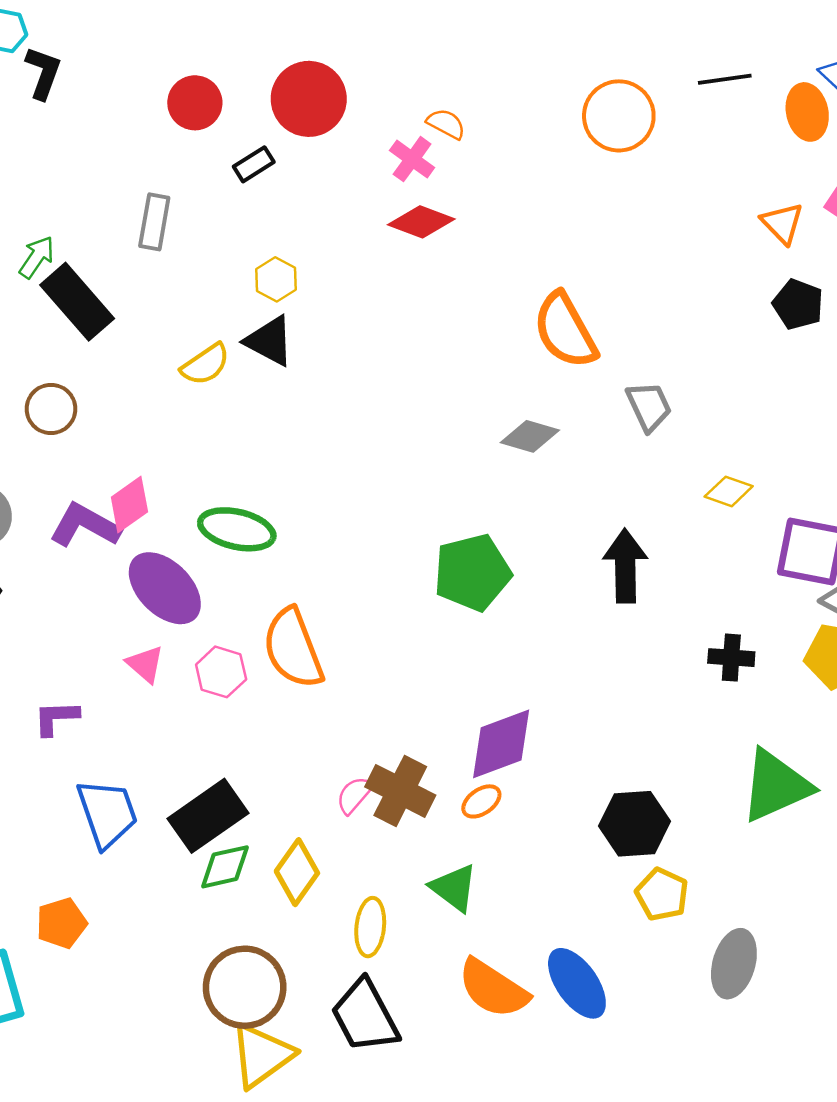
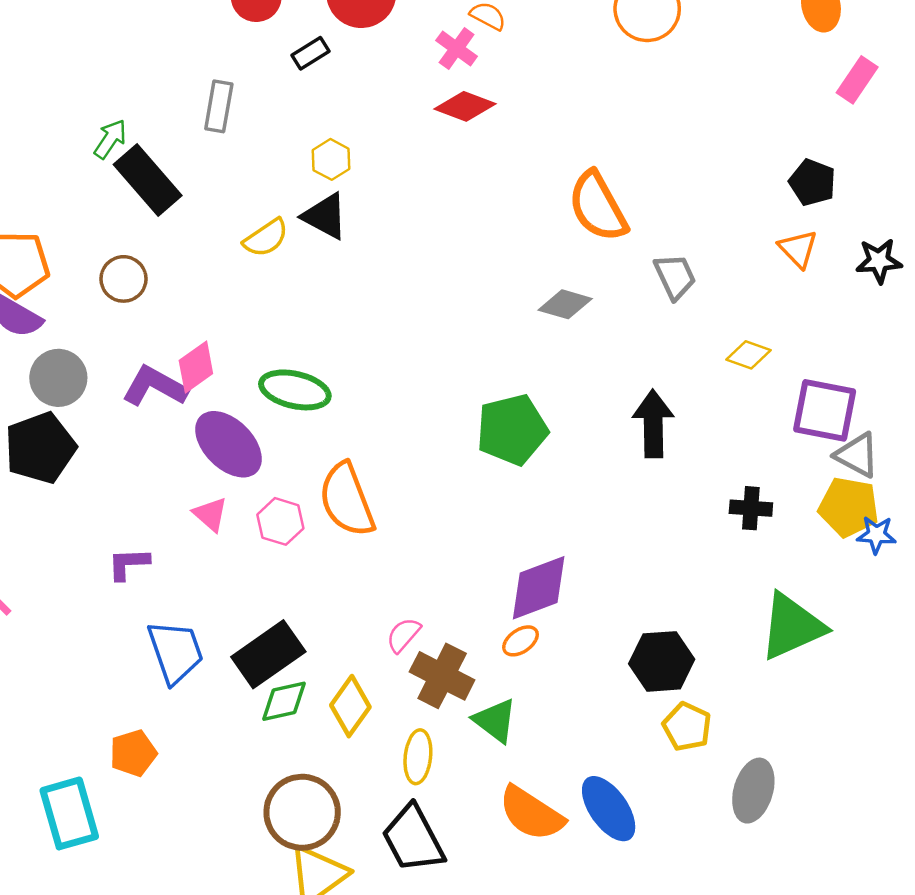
orange triangle: (782, 223) -> (798, 249), moved
brown cross: (400, 791) -> (442, 676), moved

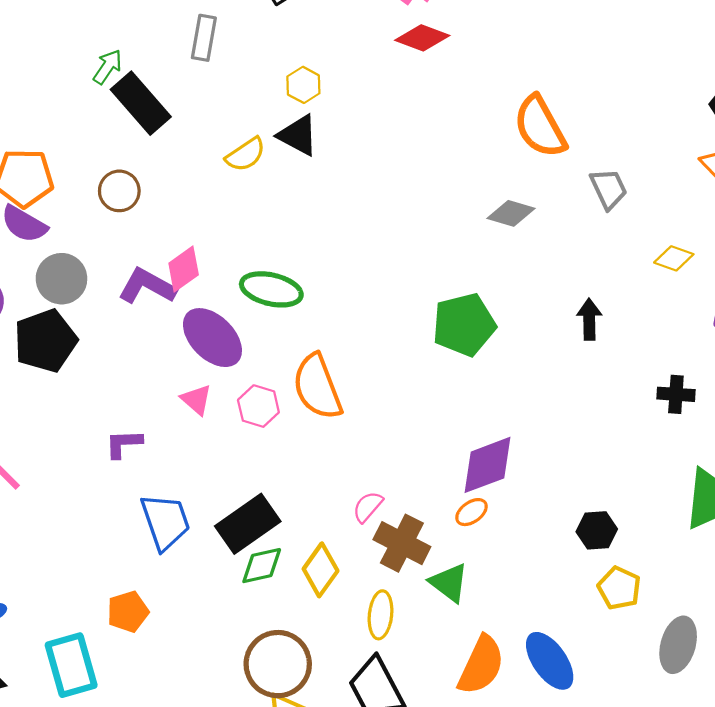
black arrow: (653, 424) -> (589, 319), size x0.7
black hexagon: (662, 661) -> (597, 530), size x0.7
orange semicircle: (531, 813) -> (481, 665), turned -98

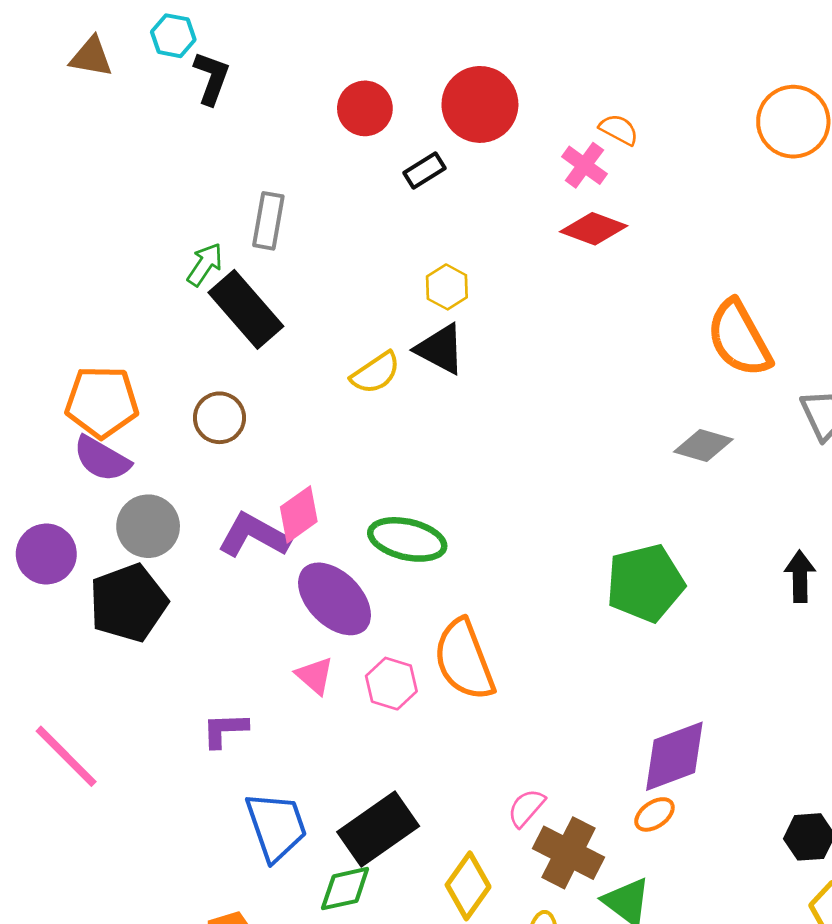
gray rectangle: (204, 38) -> (268, 221), moved
green diamond: (262, 566) -> (345, 889), moved

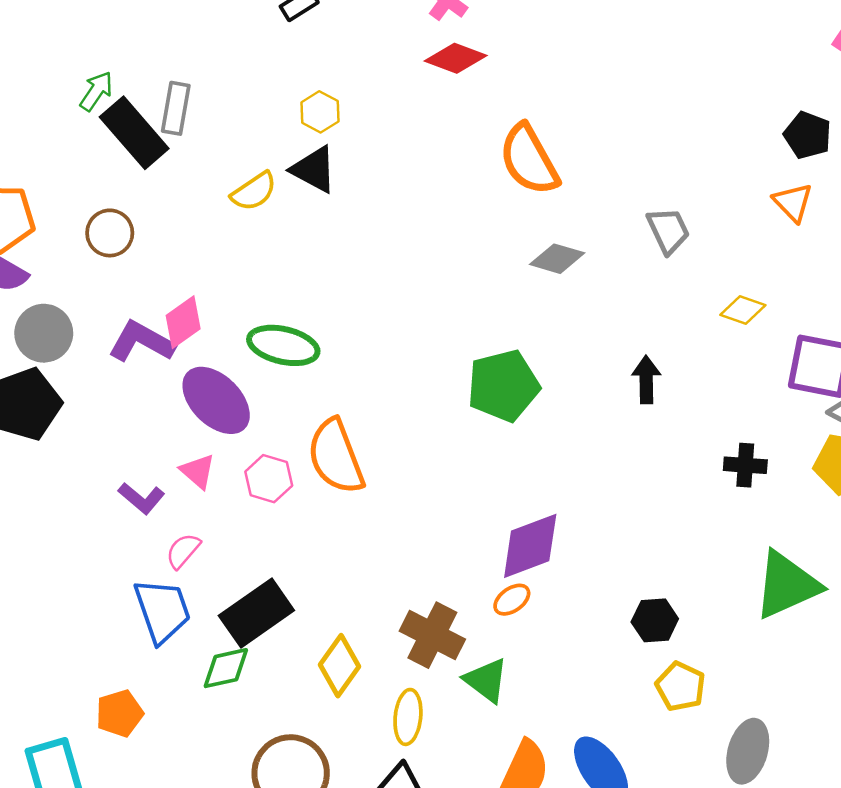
gray rectangle: (268, 221) -> (176, 108), moved
orange semicircle: (739, 338) -> (529, 160), moved
purple L-shape: (225, 730) -> (142, 498), moved, turned -138
pink semicircle: (526, 808) -> (183, 551), moved

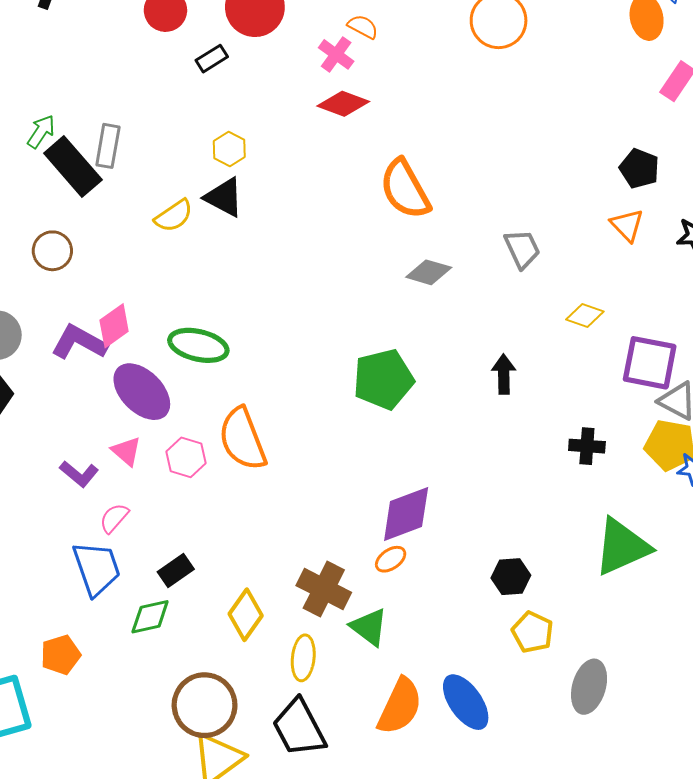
black rectangle: (256, 613) -> (176, 570), size x0.6

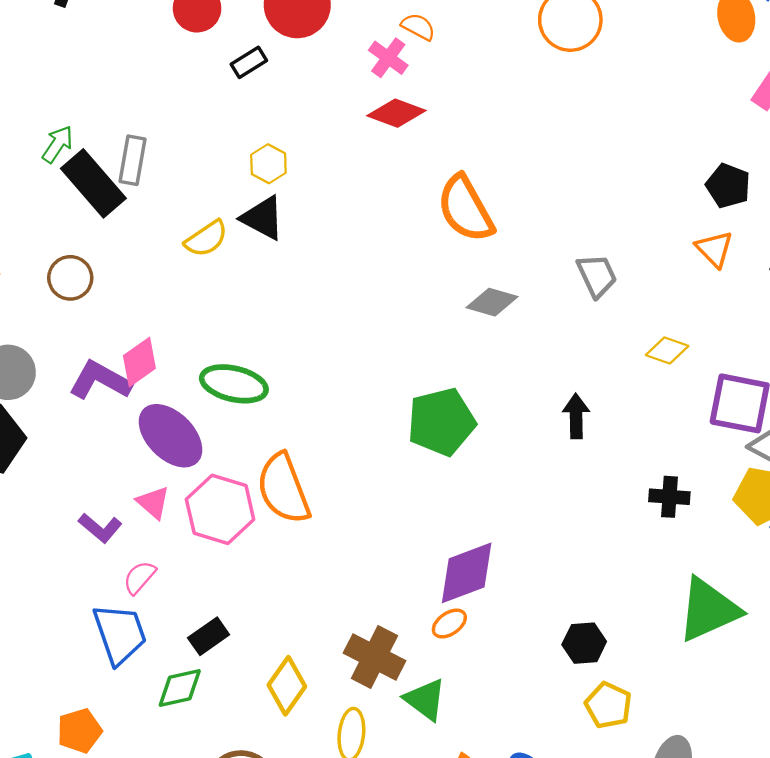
pink hexagon: (186, 457) -> (220, 509), size x1.5

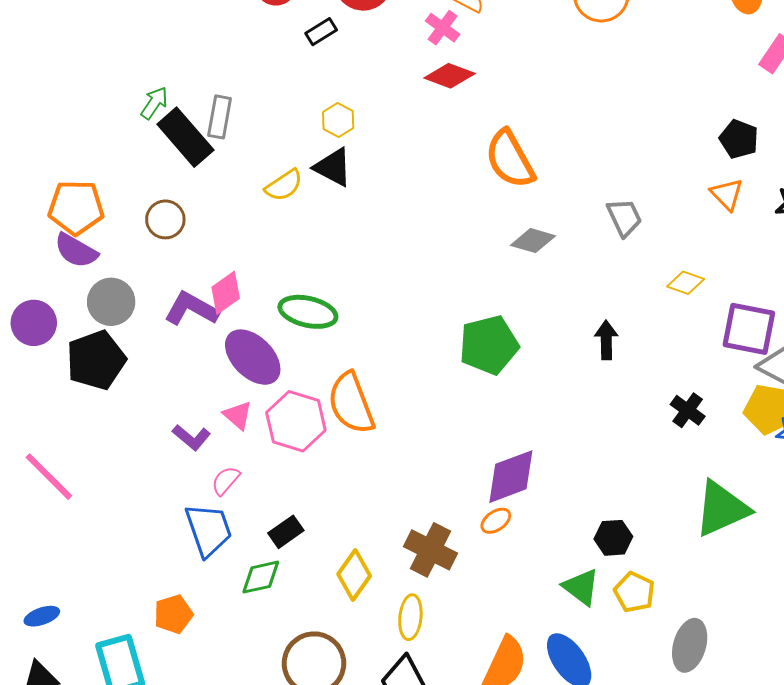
black cross: (669, 497) -> (688, 410), turned 32
green triangle: (425, 700) -> (581, 587), moved

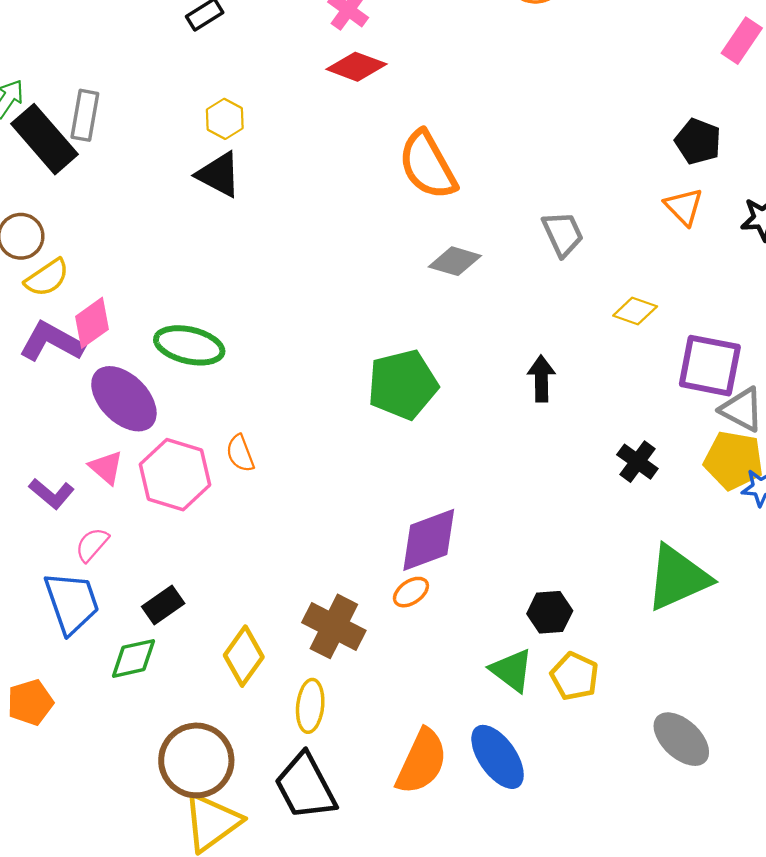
yellow semicircle: (284, 185) -> (47, 278), moved
orange semicircle: (351, 403) -> (240, 453), size x0.5
gray ellipse: (690, 645) -> (681, 739), moved, turned -63

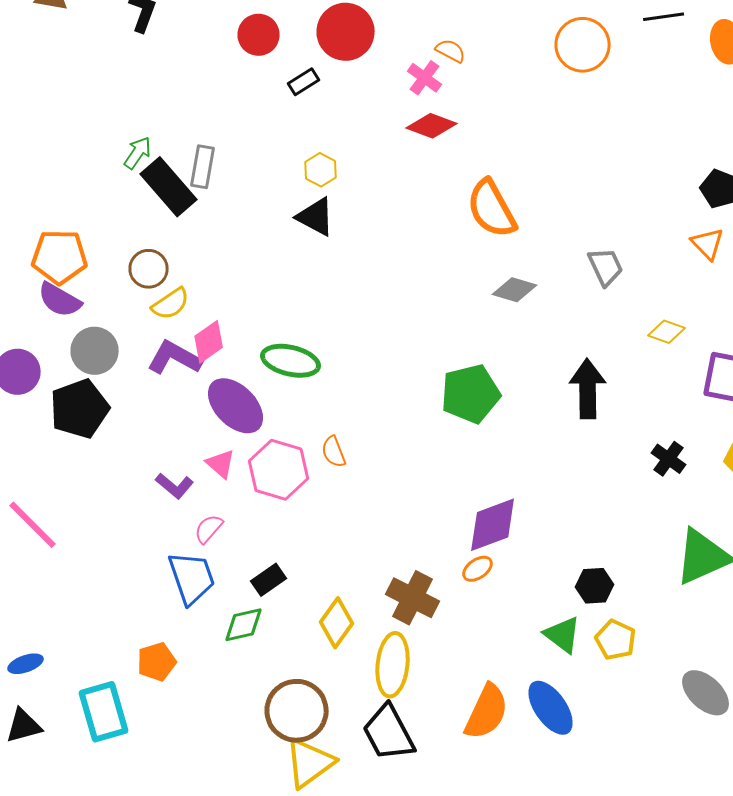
black arrow: (541, 379) -> (588, 389), size x1.5
yellow ellipse: (310, 706) -> (393, 665), size x1.4

